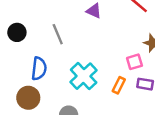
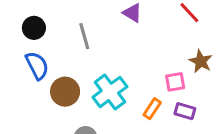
blue semicircle: (39, 69) -> (37, 66), moved, turned -40
brown circle: (28, 98) -> (65, 92), moved

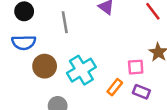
blue semicircle: (37, 66) -> (24, 43), turned 110

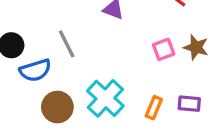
blue semicircle: (24, 43) -> (35, 70), moved
pink square: (136, 67) -> (164, 49), moved

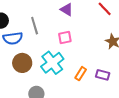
pink square: (164, 49) -> (65, 37), moved

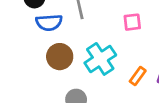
pink square: (65, 37) -> (132, 22), moved

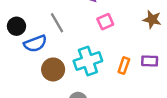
cyan cross: (100, 59) -> (88, 61), turned 32

